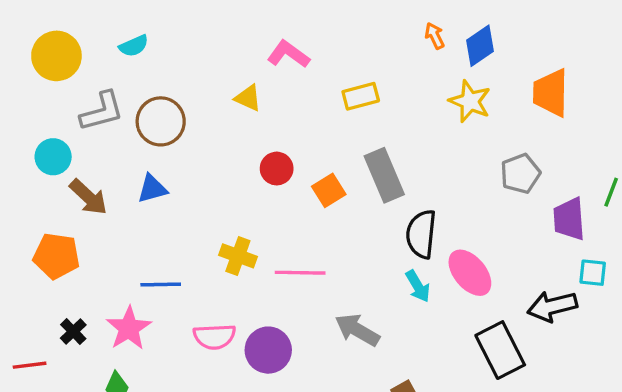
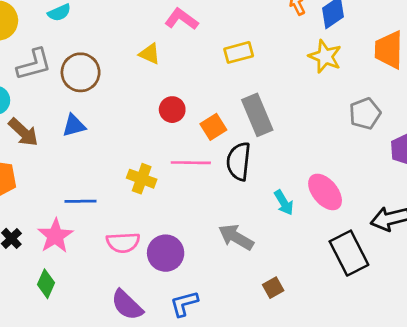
black semicircle: (421, 234) -> (239, 161), moved
pink line: (300, 273) -> (191, 163), moved

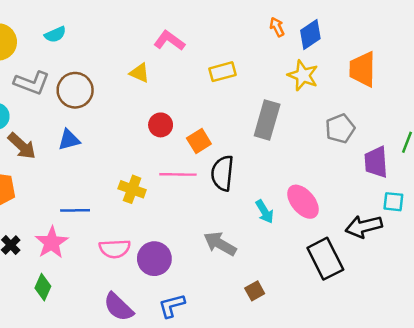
gray L-shape: (34, 64) -> (32, 83), turned 36
gray rectangle: (257, 115) -> (267, 120), moved, turned 39

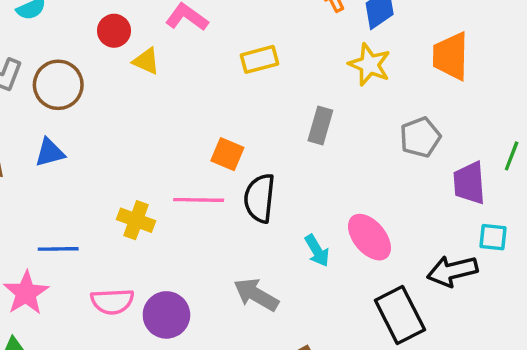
gray rectangle: (267, 120) -> (320, 125), size x0.7
red circle: (161, 125) -> (114, 31), moved
orange square: (199, 141) -> (227, 154), turned -35

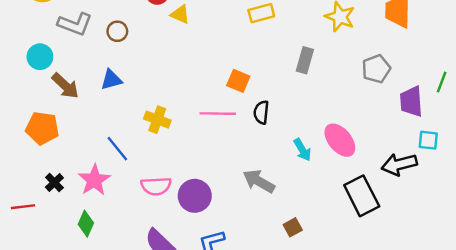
brown circle: (58, 85) -> (117, 31), size x0.6
black semicircle: (260, 198) -> (261, 112), size x0.7
yellow cross: (136, 220) -> (157, 120), moved
blue line: (58, 249) -> (117, 149), turned 52

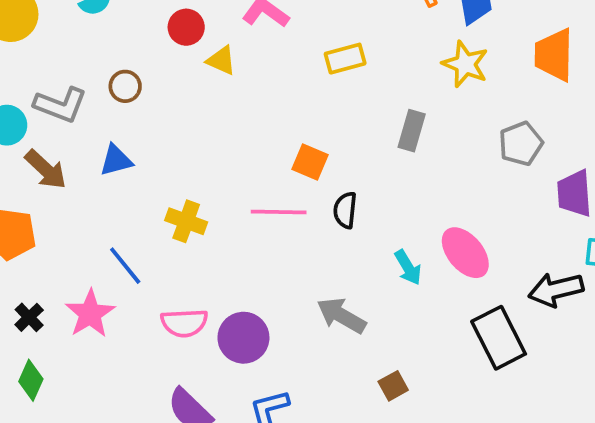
gray L-shape: (75, 24) -> (60, 105), moved
green diamond: (86, 224) -> (31, 380), moved

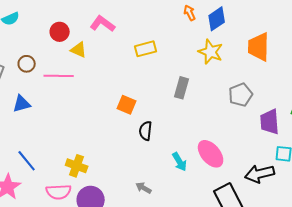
pink line: (279, 212) -> (59, 76), moved
yellow cross: (186, 221) -> (77, 166), moved
gray arrow: (341, 316) -> (144, 188), size x0.6

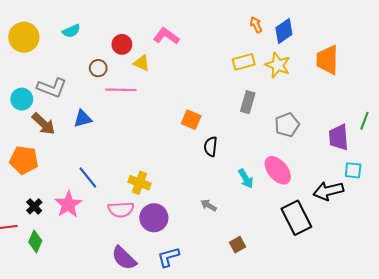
yellow rectangle: (146, 49) -> (244, 62), moved
brown circle: (27, 64) -> (98, 68), moved
gray pentagon: (241, 95) -> (287, 125), moved

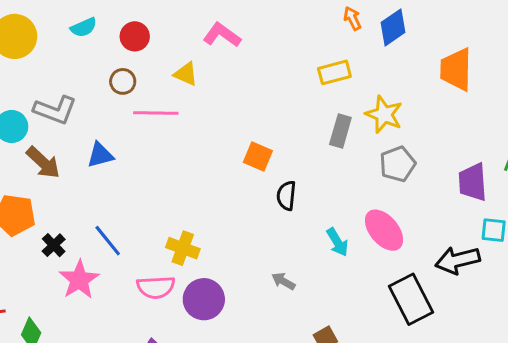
red circle: (122, 44) -> (135, 36), moved
yellow star: (278, 65) -> (384, 114), moved
black cross: (34, 206) -> (54, 245), moved

